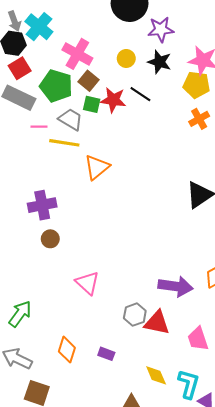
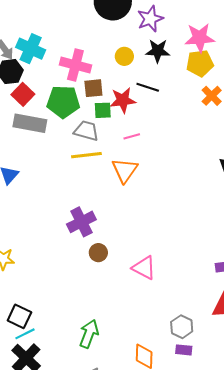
brown square: (88, 81) -> (93, 88), turned -30
pink line: (39, 127) -> (132, 136), moved
pink triangle: (87, 283) -> (144, 268), moved
gray hexagon: (135, 315) -> (182, 327), moved

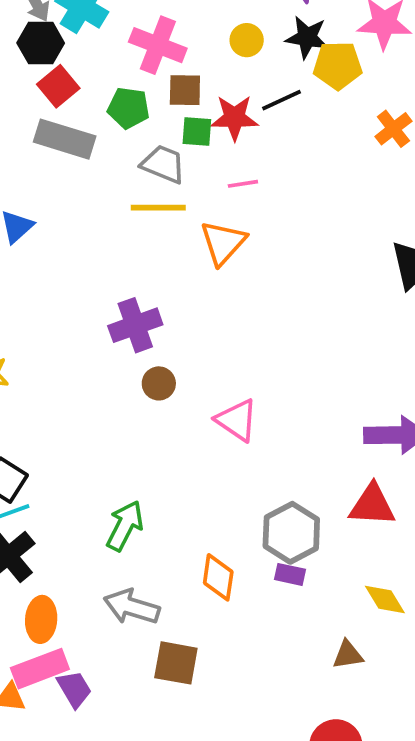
yellow pentagon: (200, 63) -> (338, 65), moved
black line: (148, 87) -> (281, 100), turned -50
green pentagon: (63, 102) -> (128, 108), size x0.7
gray hexagon: (182, 327) -> (291, 533), size x1.4

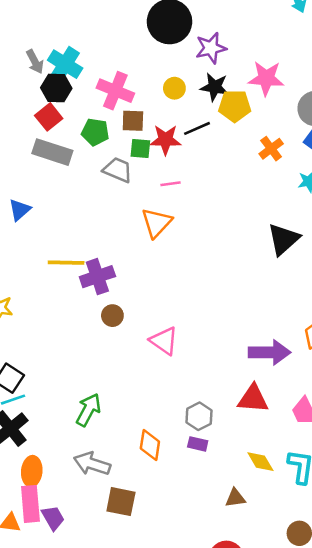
black hexagon: (41, 43) -> (56, 88), moved
yellow line: (158, 208) -> (66, 263), moved
gray hexagon: (291, 533) -> (199, 416), size x0.7
pink rectangle: (40, 669) -> (30, 504), turned -75

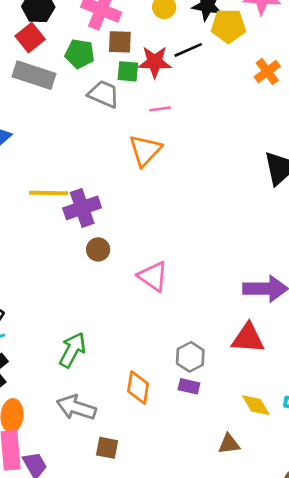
brown square: (121, 502) -> (107, 448), size x0.7

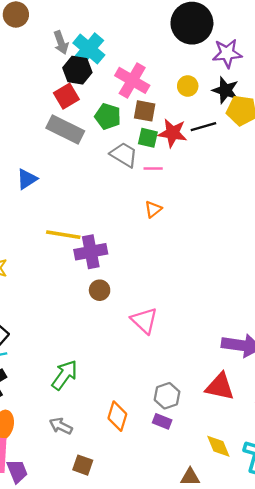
pink line: (160, 109) -> (153, 168), moved
orange triangle: (145, 150) -> (153, 209), size x0.6
gray arrow: (76, 408) -> (61, 426), size x0.7

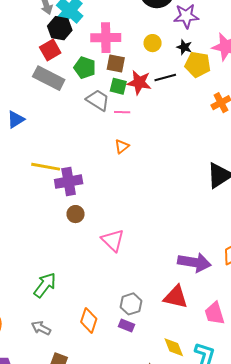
pink cross: (132, 80) -> (106, 38), turned -32
black star: (225, 90) -> (184, 47), size x0.7

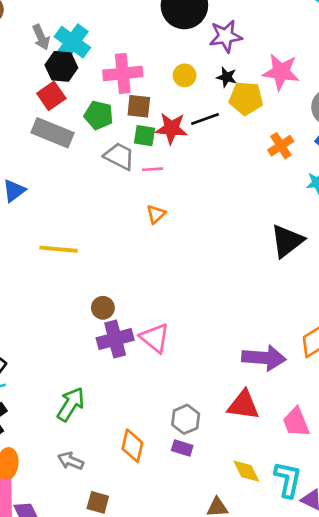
purple cross: (69, 182) -> (115, 339), moved

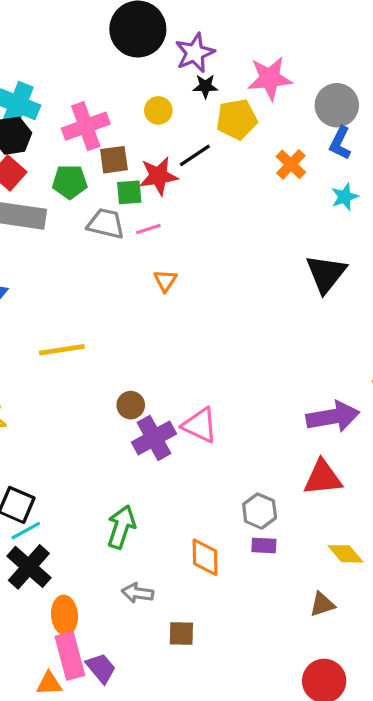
black star: (227, 77) -> (205, 86), moved

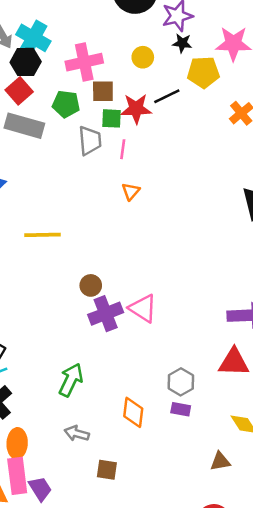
gray trapezoid: (106, 224) -> (90, 141), turned 64
pink line: (148, 229) -> (123, 149), turned -72

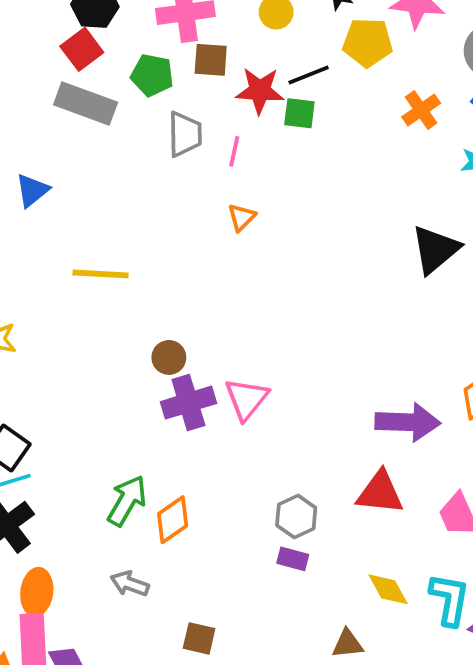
green square: (112, 118) -> (299, 113), moved
pink triangle: (143, 308) -> (246, 399), turned 32
orange diamond: (133, 412) -> (173, 520), moved, turned 44
brown square: (107, 470) -> (199, 638), moved

